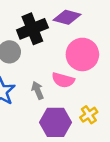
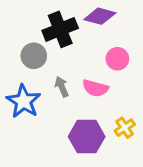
pink circle: (82, 54) -> (117, 59), size x0.6
gray arrow: (38, 90) -> (62, 87), moved

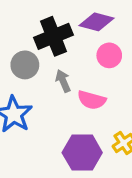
pink circle: (117, 59) -> (109, 55), moved
gray arrow: (62, 87) -> (63, 81), moved

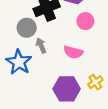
gray arrow: (63, 81) -> (41, 46), moved

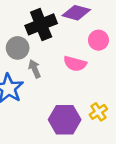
pink circle: (85, 21) -> (98, 40), moved
pink semicircle: (73, 52) -> (75, 64), moved

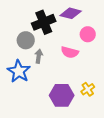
gray arrow: (35, 69) -> (39, 56), turned 32

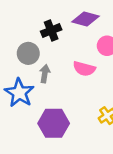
black cross: (44, 22) -> (51, 31), size x0.7
purple hexagon: (62, 95) -> (54, 123), moved

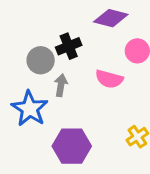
black cross: (51, 31) -> (69, 46), moved

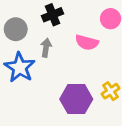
gray circle: (41, 60) -> (16, 29), moved
purple hexagon: (72, 146) -> (76, 99), moved

